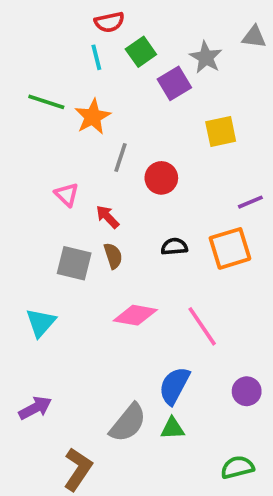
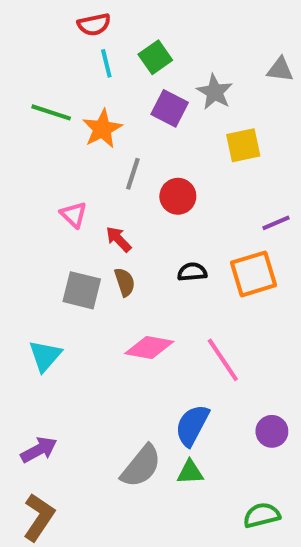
red semicircle: (109, 22) -> (94, 25), moved
gray triangle: (254, 37) -> (280, 70), moved
gray star: (206, 57) -> (215, 92), moved
purple square: (174, 83) -> (170, 108), moved, turned -32
brown L-shape: (78, 469) -> (39, 517), moved

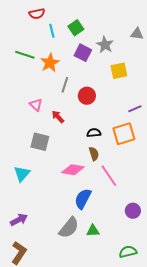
red semicircle: (94, 25) -> (37, 14), moved
brown semicircle: (125, 282) -> (94, 154), moved
blue semicircle: (192, 425) -> (83, 199), moved

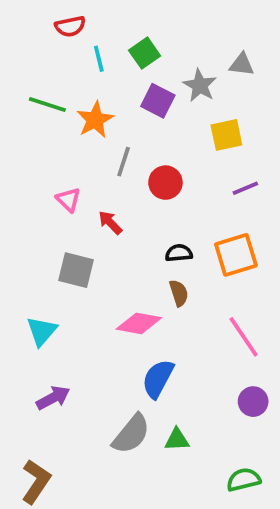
gray triangle: (137, 34) -> (242, 64), moved
purple line: (135, 109) -> (245, 188), moved
pink line: (109, 176) -> (244, 337), moved
purple arrow: (19, 220) -> (53, 398), moved

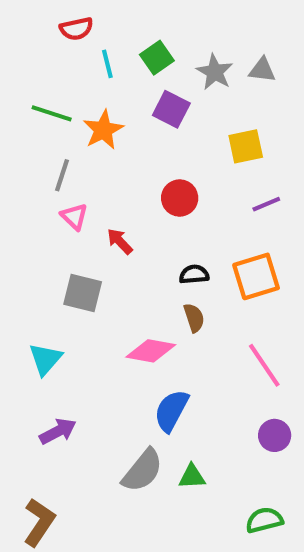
gray star: (200, 85) -> (215, 72), moved
gray line: (124, 162) -> (62, 175), moved

